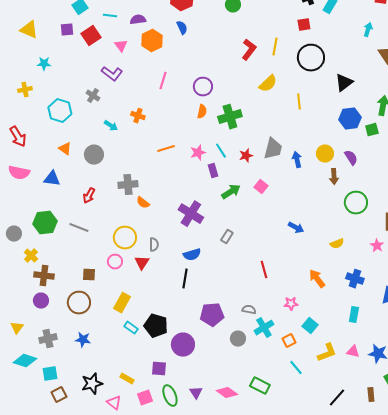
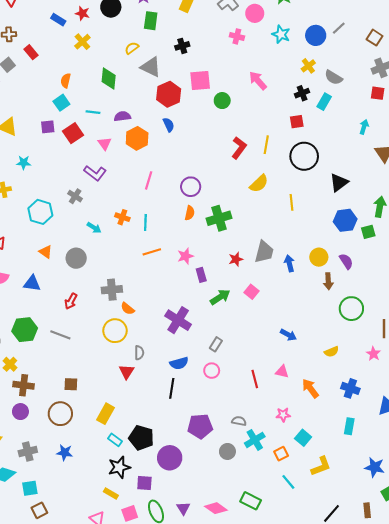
cyan line: (221, 151) -> (145, 222), moved, turned 35
yellow circle: (125, 238) -> (115, 331), moved
pink circle: (115, 262) -> (212, 371), moved
pink triangle: (353, 352) -> (282, 372), moved
black star: (92, 384) -> (119, 467), moved

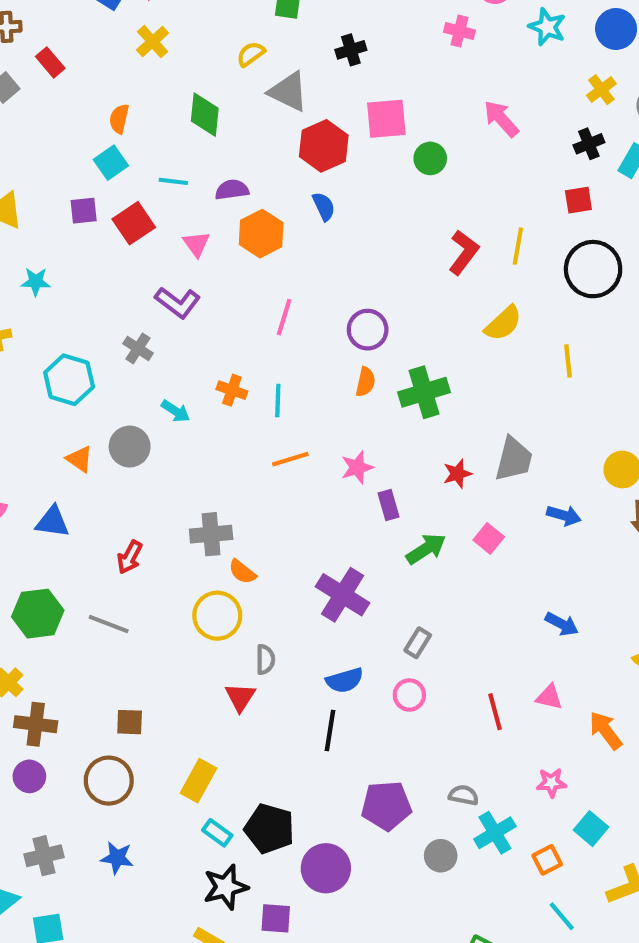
gray circle: (76, 258) -> (130, 447), moved
blue arrow: (289, 263) -> (564, 515), moved, turned 119

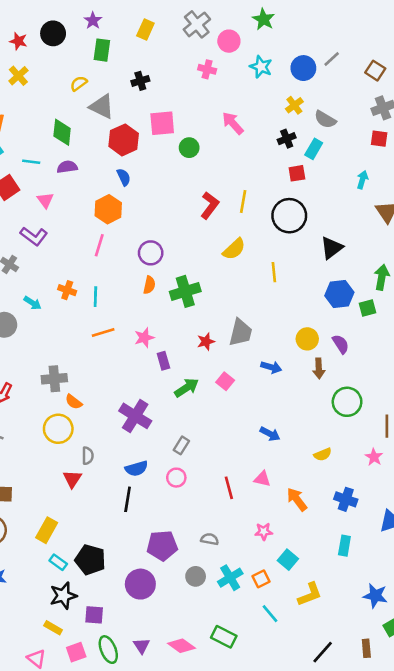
green diamond: (205, 115) -> (62, 132), moved
red square: (578, 200) -> (297, 173), moved
orange hexagon: (261, 234) -> (108, 209), moved
cyan cross: (495, 833) -> (230, 578), moved
purple circle: (326, 868) -> (140, 584), moved

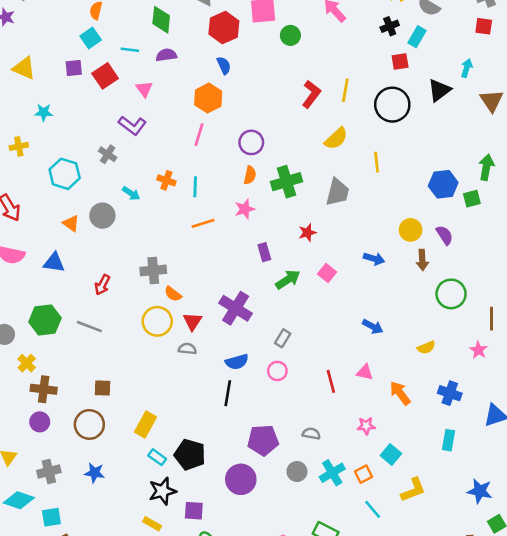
black triangle: (332, 248) -> (439, 90), moved
gray trapezoid: (240, 332) -> (337, 192), moved
pink star: (144, 338) -> (245, 209), moved
gray semicircle: (88, 456) -> (187, 349), turned -84
red triangle: (72, 479) -> (192, 321), moved

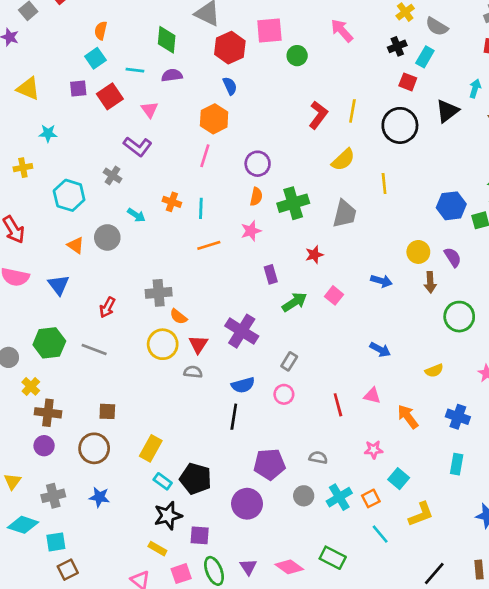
red square: (400, 62) -> (408, 82), turned 30
blue triangle: (54, 263) -> (59, 285), turned 45

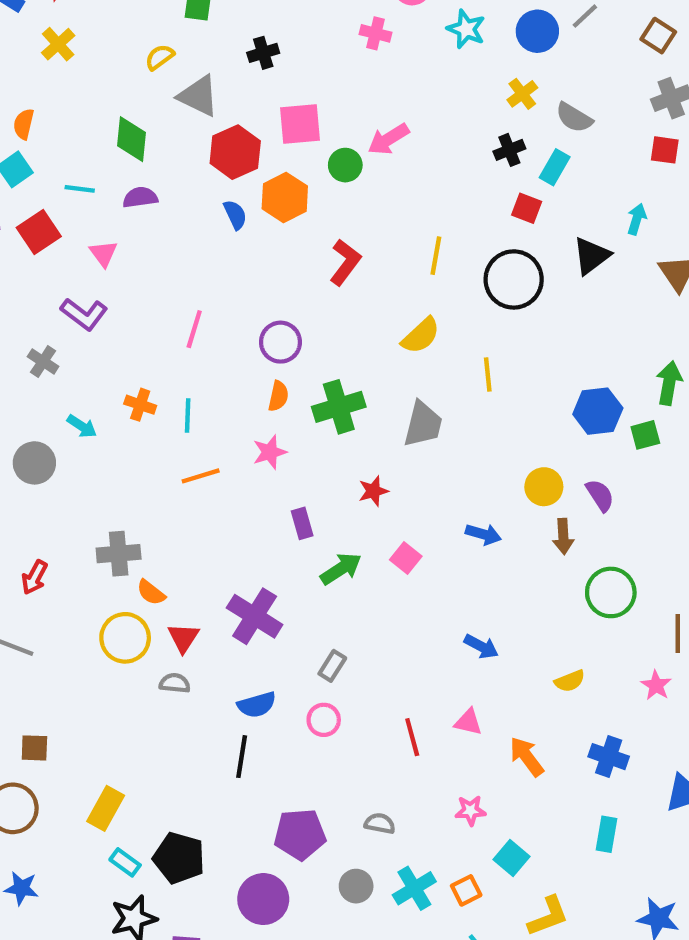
pink arrow: (342, 31) -> (388, 139), moved, turned -80
red L-shape: (318, 115) -> (345, 262), moved
orange hexagon: (214, 119) -> (285, 197), moved

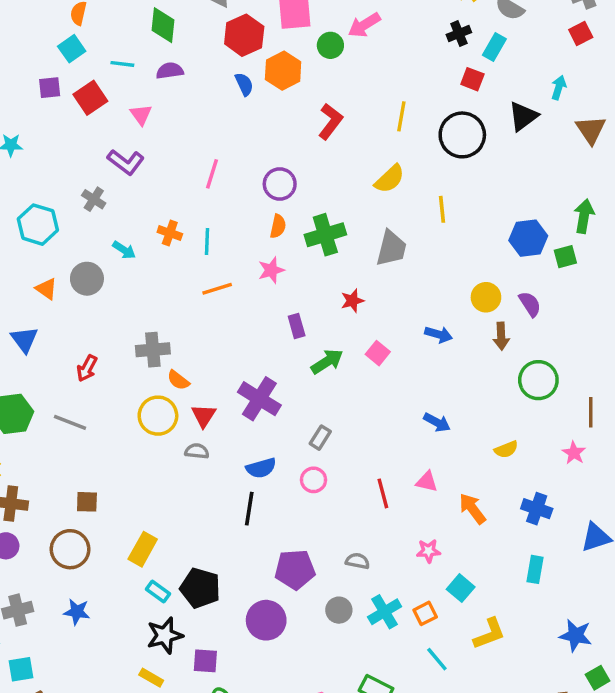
red square: (665, 150) -> (581, 33), turned -35

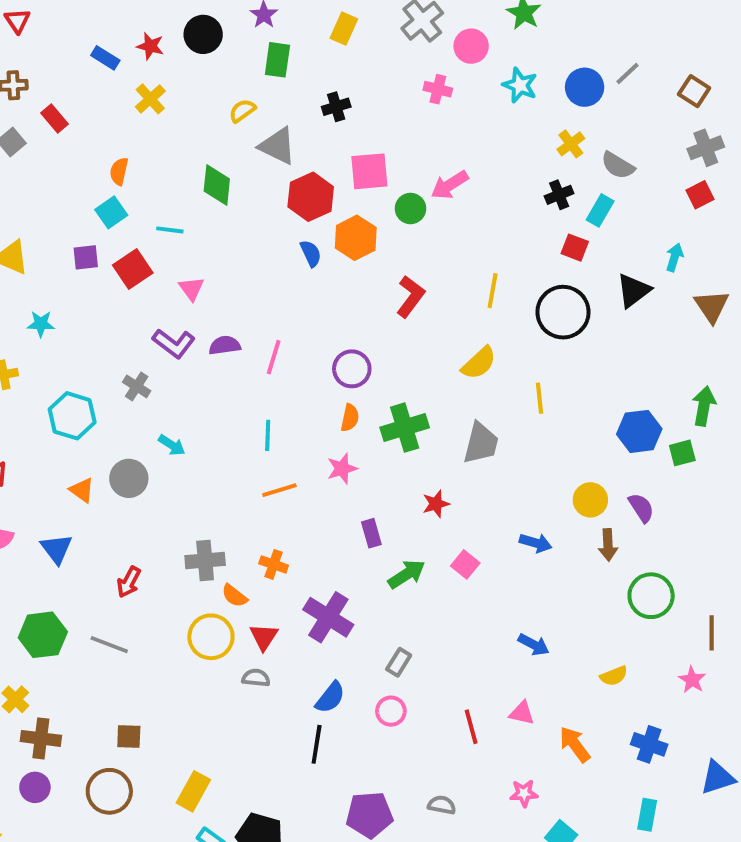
purple semicircle: (170, 71) -> (225, 345), moved
orange cross: (170, 233) -> (274, 564), moved
blue semicircle: (261, 468) -> (330, 697), turned -36

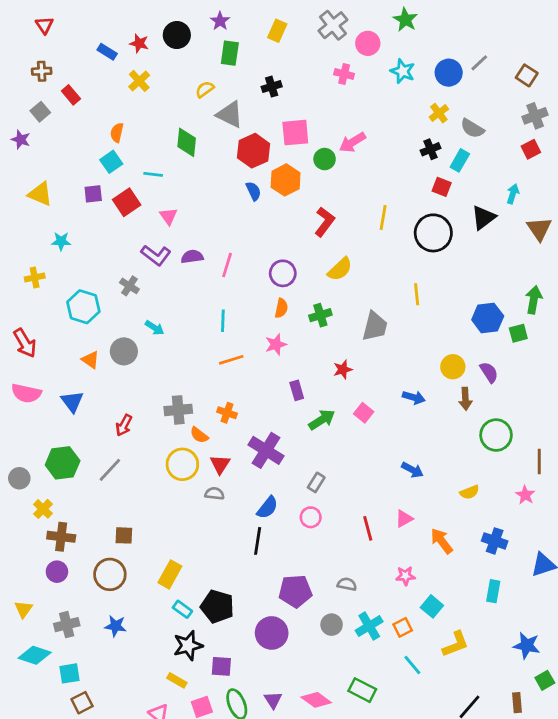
yellow semicircle: (479, 363) -> (340, 269), moved
green cross: (405, 428) -> (320, 315), size x0.7
gray line: (109, 645) -> (110, 470), turned -68
pink triangle: (522, 713) -> (404, 519), turned -42

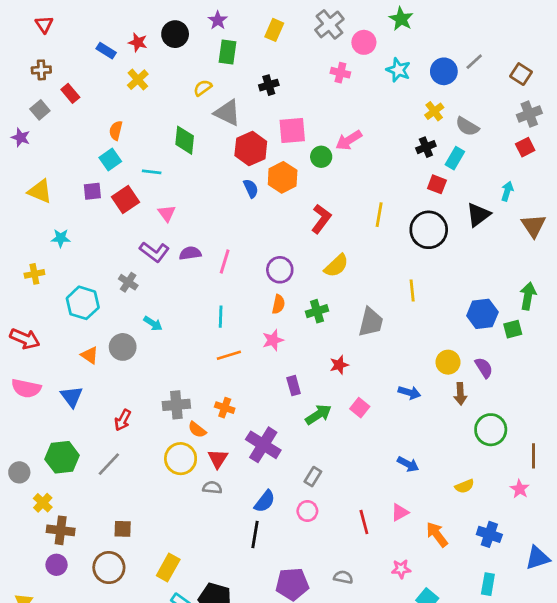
red arrow: (25, 343) -> (25, 339), turned -36

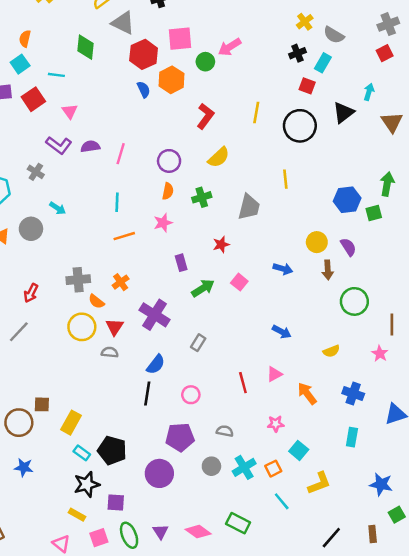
orange cross: (225, 408) -> (121, 282), turned 35
pink circle: (307, 511) -> (191, 395), moved
brown square: (123, 529) -> (42, 404), moved

